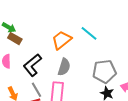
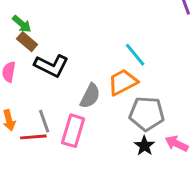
orange trapezoid: (62, 40) -> (123, 82), moved
black L-shape: (32, 65) -> (51, 66), moved, turned -125

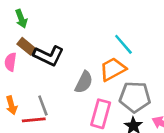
green arrow: (22, 24) -> (21, 19), turned 30
brown rectangle: (27, 42) -> (26, 46), moved
pink rectangle: (73, 131) -> (101, 114), moved

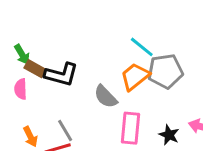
green arrow: (21, 19) -> (22, 54), moved
gray semicircle: (84, 82) -> (106, 97), turned 120
gray pentagon: (135, 97) -> (165, 71), moved

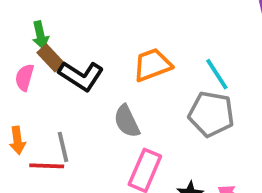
cyan line: (142, 47) -> (217, 74), moved
orange trapezoid: (135, 77) -> (152, 65), moved

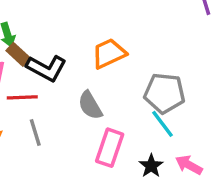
cyan line: (217, 74) -> (162, 124), moved
red line: (47, 166) -> (22, 97), moved

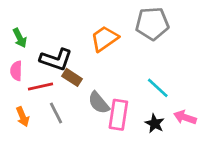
brown rectangle: (18, 54) -> (72, 77), moved
gray pentagon: (165, 93) -> (152, 24), moved
gray semicircle: (90, 105) -> (99, 103), moved

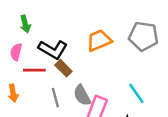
gray line: (56, 113) -> (55, 98), moved

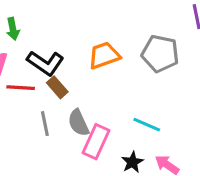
cyan line: (136, 93) -> (147, 125), turned -35

